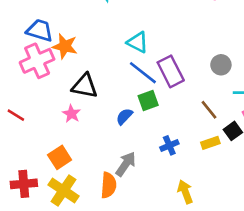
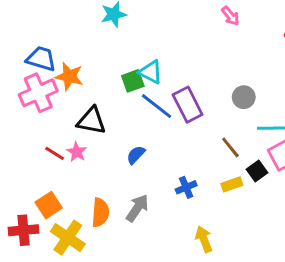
green square: (148, 100) -> (133, 81), moved
red line: (16, 115) -> (55, 153), moved
orange square: (60, 157) -> (49, 205), moved
orange semicircle: (108, 185) -> (100, 212), moved

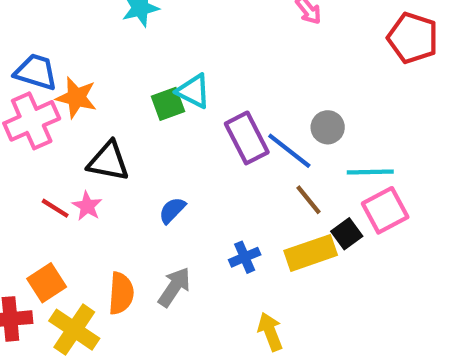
blue line: (157, 106) -> (289, 151), moved
yellow rectangle: (232, 184) -> (311, 253), size x1.6

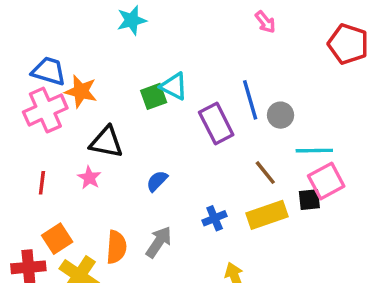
blue line: (289, 151) -> (250, 100), moved, turned 36
red line: (55, 208) -> (42, 183), moved, turned 65
black square: (347, 234) -> (309, 200), moved, turned 30

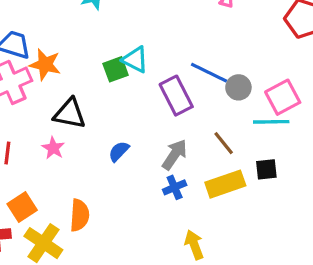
blue line: (250, 100) -> (209, 73), turned -48
pink square: (326, 181) -> (283, 97), moved
gray arrow: (159, 242) -> (175, 155), moved

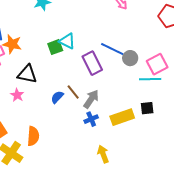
brown line: (224, 143) -> (73, 92), moved

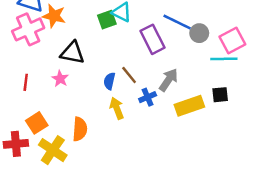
blue semicircle: (57, 97) -> (109, 81), turned -32
gray arrow: (91, 99) -> (168, 80), moved
blue cross: (91, 119) -> (148, 97), moved
yellow arrow: (103, 154) -> (117, 108), moved

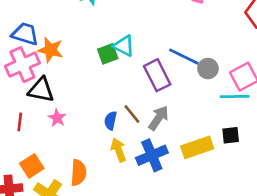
black triangle: (72, 53) -> (41, 90), moved
gray arrow: (168, 80) -> (159, 118), moved
blue cross: (148, 97) -> (152, 155), moved, size x1.6

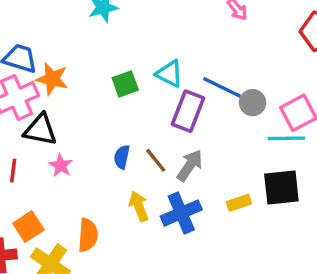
cyan triangle: (124, 46) -> (169, 74), moved
purple rectangle: (157, 75) -> (188, 111), turned 48
blue semicircle: (110, 121) -> (122, 157), moved
black square: (231, 135) -> (281, 188), size x1.6
yellow rectangle: (197, 147) -> (239, 203), size x0.6

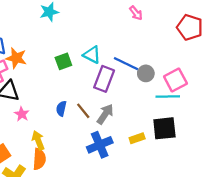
yellow arrow: (139, 206) -> (38, 140), moved

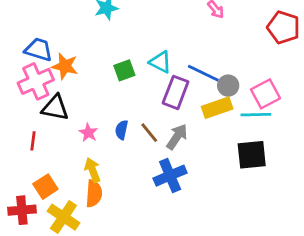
pink star: (22, 114) -> (88, 133), moved
yellow rectangle: (137, 138) -> (217, 108), moved, size x1.5

